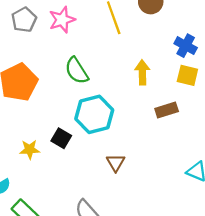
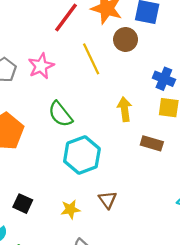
brown rectangle: (167, 110) -> (152, 143), turned 40
black square: (61, 138) -> (23, 204), moved
yellow star: (30, 149) -> (70, 209), moved

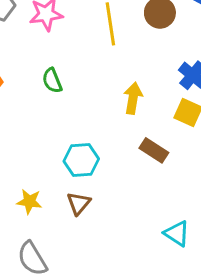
green semicircle: (60, 114) -> (52, 81), size x0.7
cyan hexagon: (82, 155) -> (81, 160), moved, size x0.7

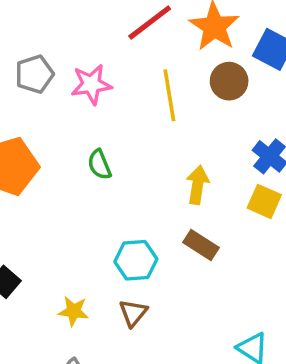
brown rectangle: (154, 150) -> (201, 245), moved

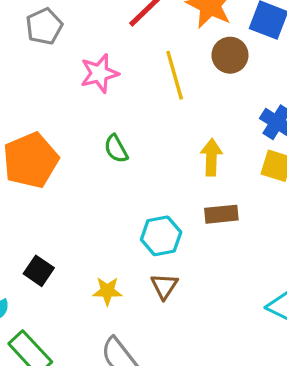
gray pentagon: (34, 74) -> (44, 26), moved
brown rectangle: (201, 245) -> (221, 214), turned -32

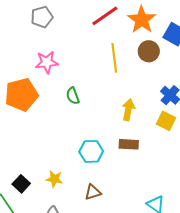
pink star: (99, 73) -> (47, 62), moved
black square: (39, 271) -> (21, 184), moved
brown triangle: (164, 286) -> (93, 192), moved, turned 30

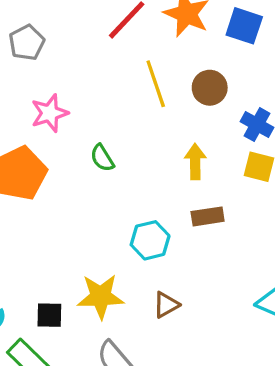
brown circle: (149, 51) -> (210, 88), moved
yellow star: (54, 179) -> (101, 296), size x1.6
black square: (21, 184) -> (49, 315), turned -30

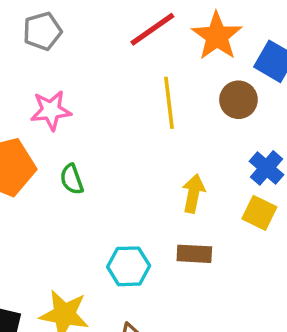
brown circle: (210, 88) -> (238, 100), moved
green semicircle: (102, 158) -> (72, 179), moved

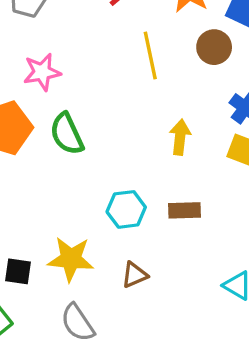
green semicircle: (72, 179) -> (67, 134), size x1.5
brown rectangle: (194, 254) -> (185, 210), moved

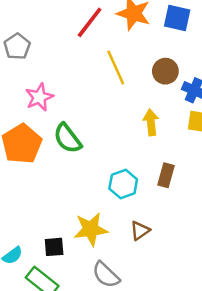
brown circle: (214, 47) -> (165, 71), moved
brown rectangle: (185, 210) -> (166, 175), turned -60

